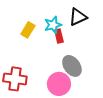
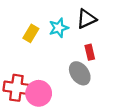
red rectangle: (59, 36) -> (90, 52), moved
pink circle: (59, 84) -> (39, 93), moved

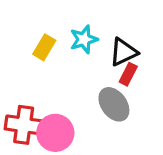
black triangle: (86, 19) -> (123, 52), moved
red rectangle: (90, 52) -> (128, 74), turned 40

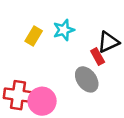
black triangle: (123, 52) -> (108, 42), moved
red rectangle: (128, 74) -> (98, 57), turned -56

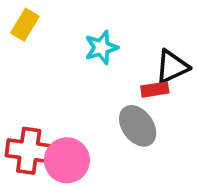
yellow rectangle: (34, 36) -> (25, 25), moved
red rectangle: (98, 57) -> (155, 90), turned -70

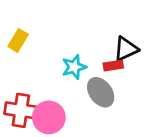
yellow rectangle: (25, 25) -> (18, 40), moved
cyan star: (101, 48) -> (74, 67), moved

